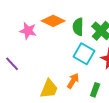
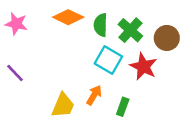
pink star: (28, 31) -> (16, 24), moved

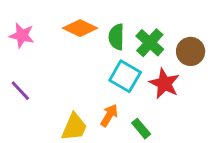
green rectangle: (123, 107) -> (141, 129), turned -60

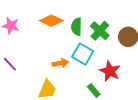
red star: (164, 83) -> (110, 71), moved
orange arrow: (109, 115) -> (60, 63), moved, turned 49

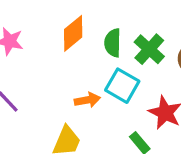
orange diamond: (51, 21) -> (73, 33), turned -65

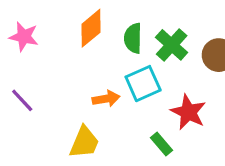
cyan square: (122, 86) -> (143, 84), turned 36

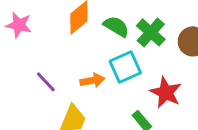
green semicircle: (133, 38) -> (116, 26), turned 120
purple line: (22, 100) -> (46, 82), moved

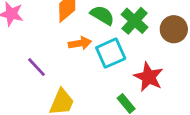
orange arrow: (92, 80) -> (80, 43), moved

